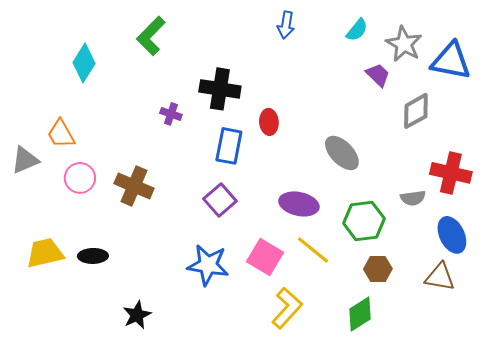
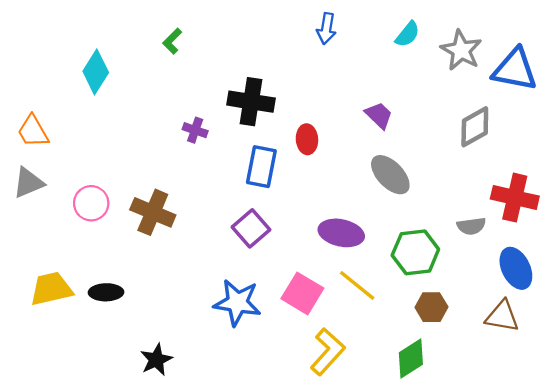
green L-shape: (151, 36) -> (172, 41), size x0.6
purple trapezoid: (378, 75) -> (379, 115), moved
orange trapezoid: (61, 134) -> (33, 131), moved

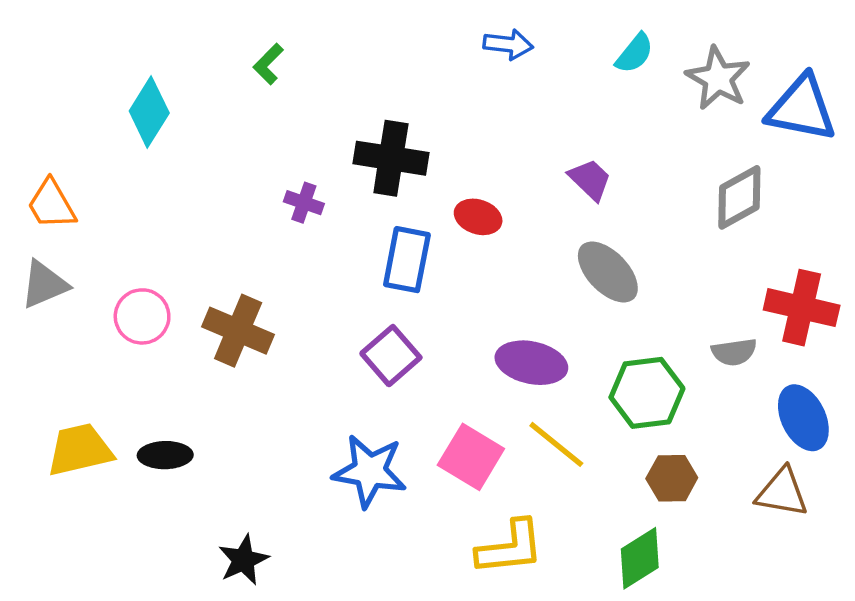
blue arrow: (326, 29) -> (508, 44), turned -92
red ellipse: (307, 139) -> (478, 217), turned -68
yellow L-shape: (328, 352) -> (510, 548), turned 42

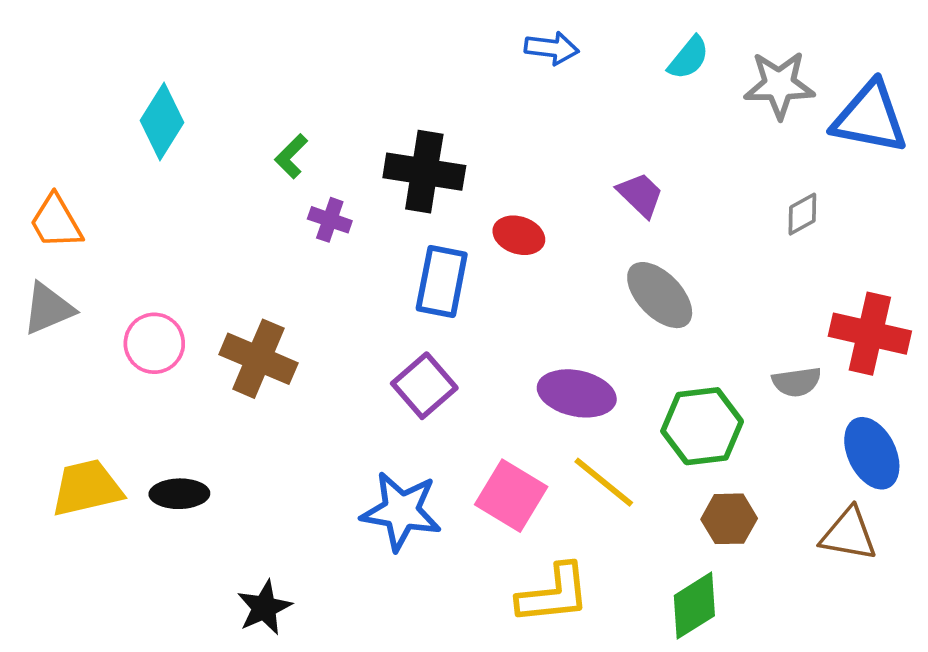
green L-shape: (268, 64) -> (291, 156), moved
gray star: (718, 78) -> (779, 85), turned -30
gray diamond: (739, 197) -> (802, 214), size x0.6

